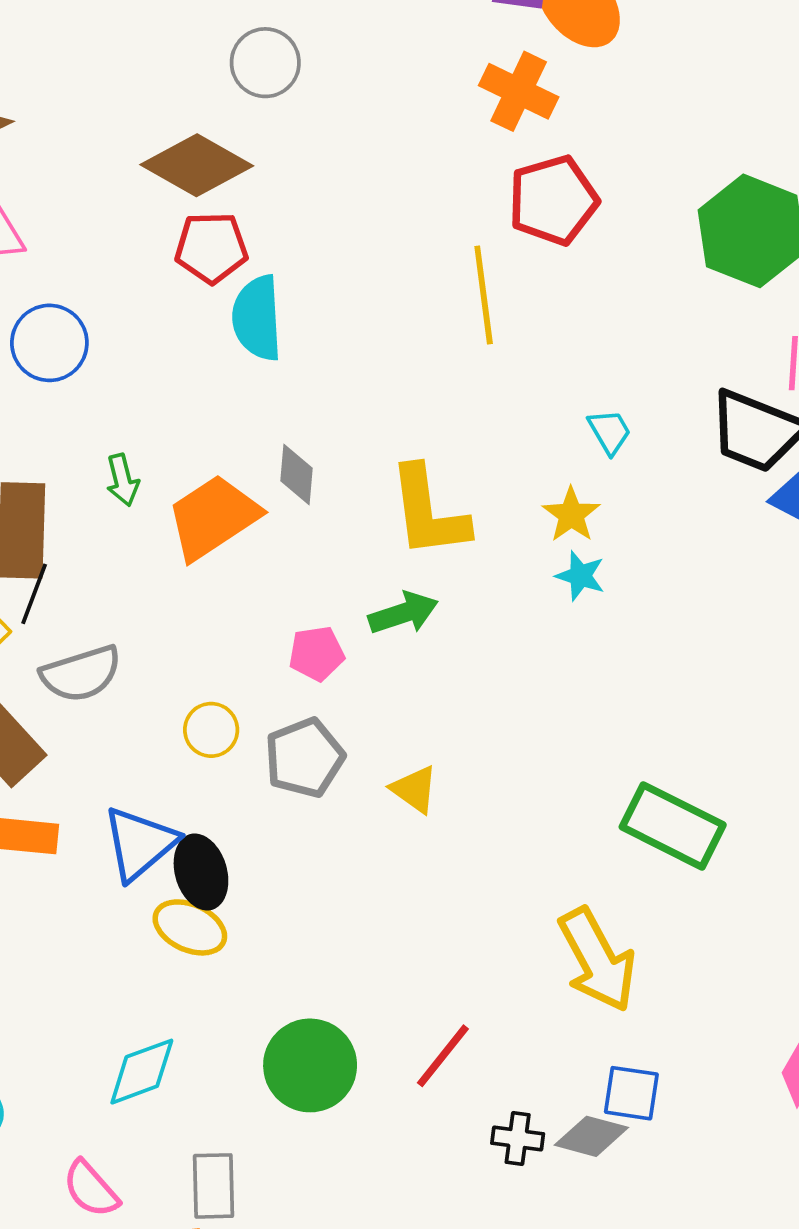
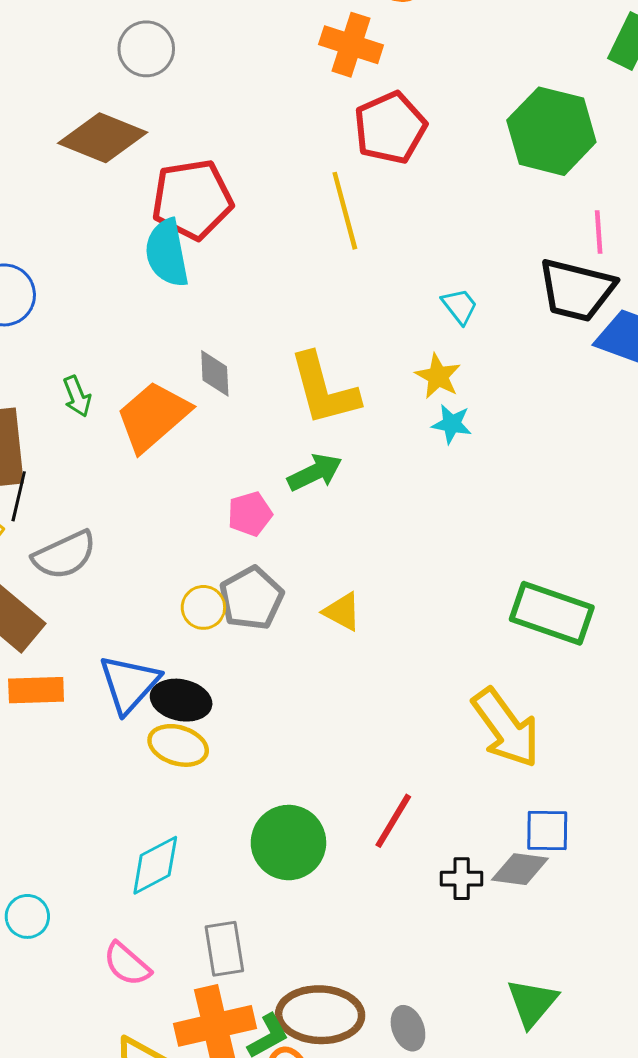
red pentagon: (211, 248) -> (192, 199), moved, size x1.4
yellow circle: (211, 730) -> (203, 607), moved
black ellipse: (201, 872) -> (181, 700), turned -54

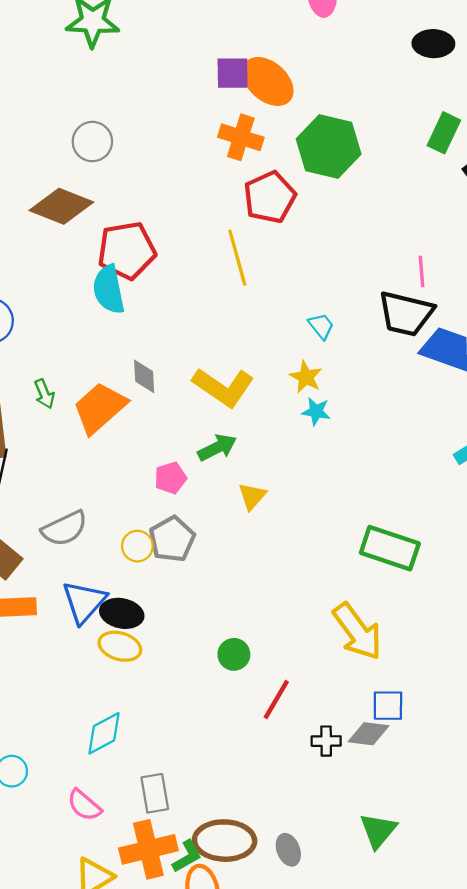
green hexagon: (551, 131) -> (329, 147), moved
yellow L-shape: (324, 389) -> (223, 387), turned -40
gray semicircle: (64, 555) -> (64, 528), moved
yellow triangle: (342, 612) -> (252, 496), moved, turned 44
green circle: (288, 843) -> (234, 654), moved, size x0.6

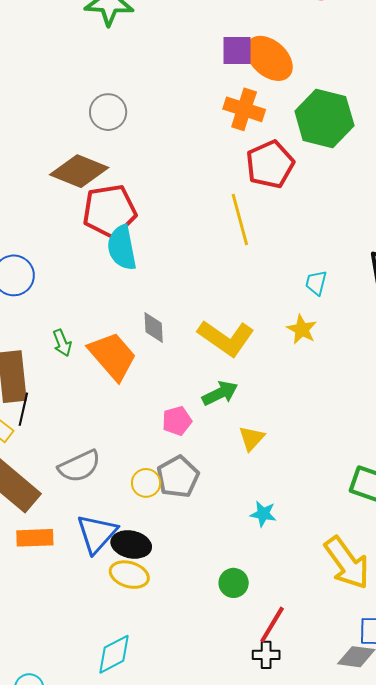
red pentagon: (127, 250) -> (110, 211), moved
cyan trapezoid: (321, 326) -> (316, 283), turned -128
orange trapezoid: (100, 408) -> (113, 356), turned 90
cyan star: (316, 411) -> (263, 514), moved
black cross: (326, 741) -> (266, 655), moved

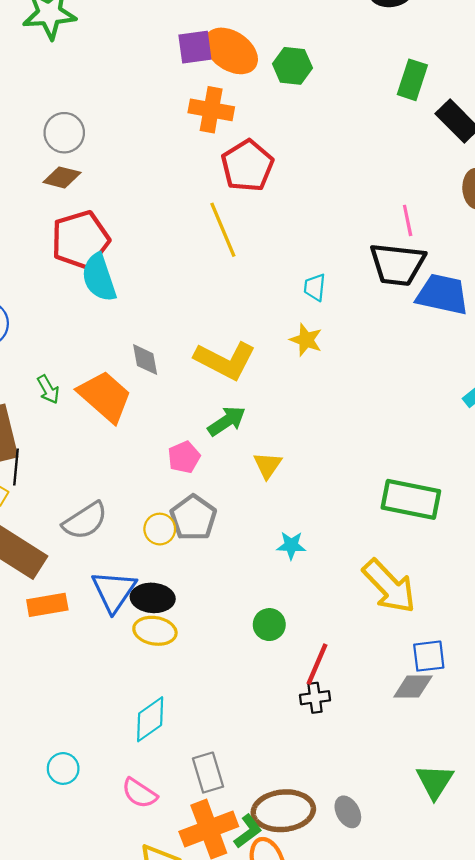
green hexagon: (324, 118) -> (292, 66), moved, size x0.6
brown diamond: (79, 171) -> (62, 177), moved, size x0.6

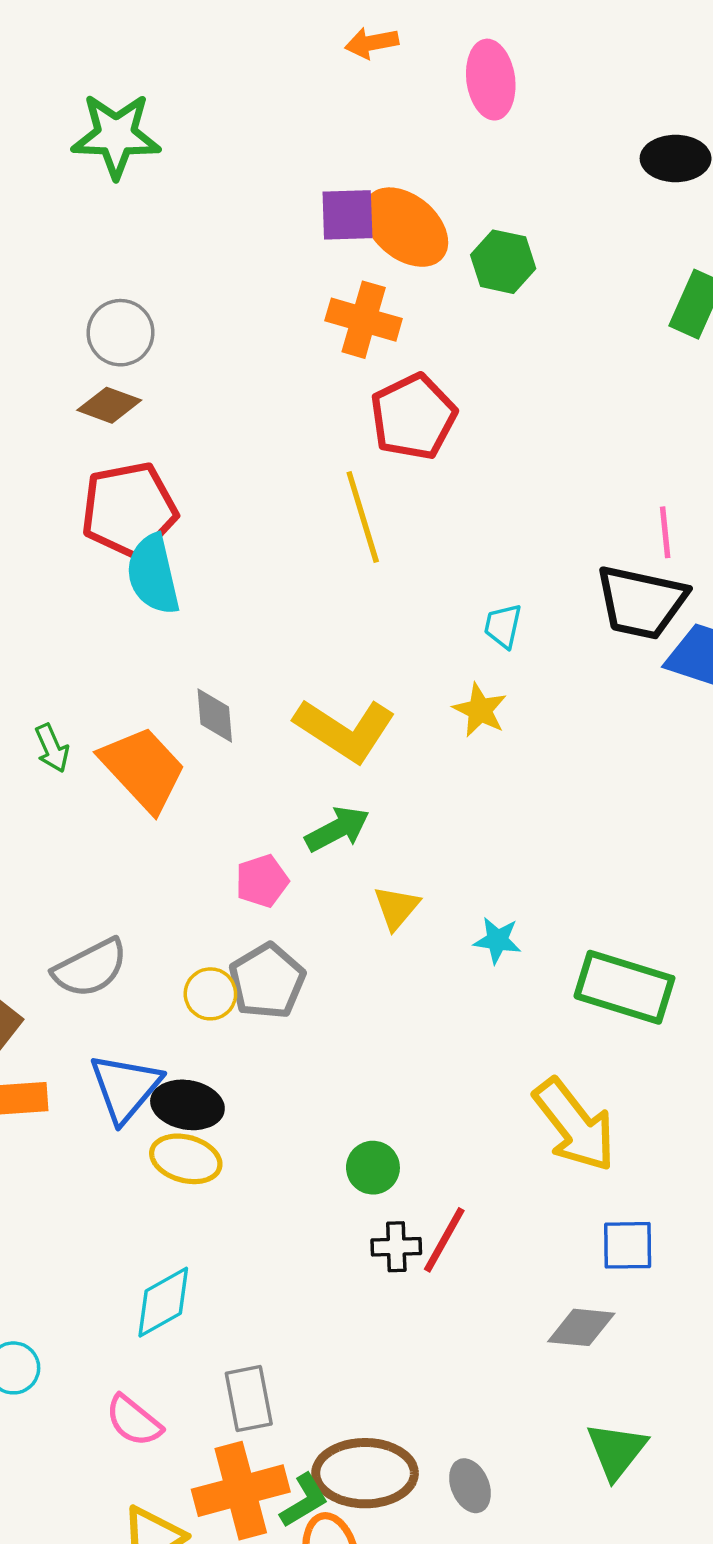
cyan star: (291, 545) -> (497, 940), moved
gray diamond: (413, 687) -> (581, 1327), moved
black cross: (315, 698) -> (396, 1247), moved

